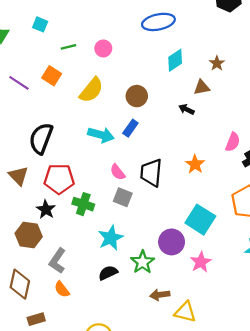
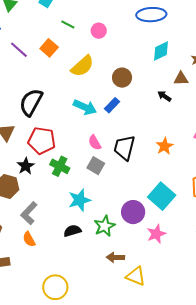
green line: (68, 47) -> (68, 25), turned 32

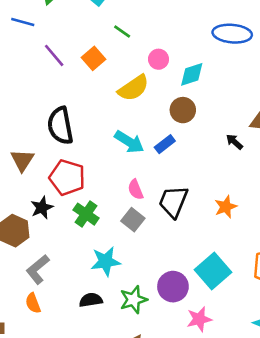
pink circle: (99, 31) -> (159, 59), moved
cyan diamond: (161, 51) -> (192, 74), moved
black semicircle: (31, 102) -> (60, 126), turned -48

